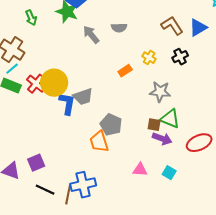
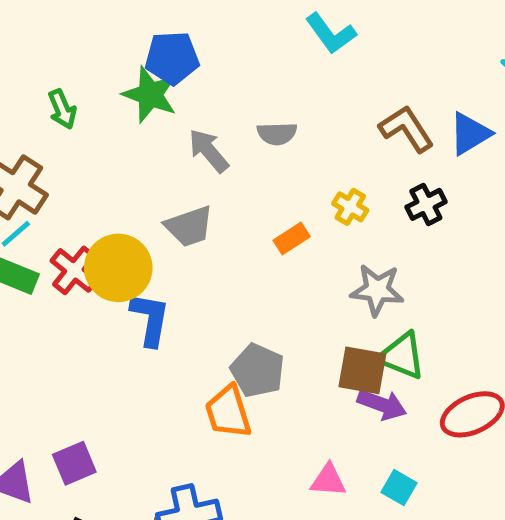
gray trapezoid: (83, 97) -> (189, 226), moved
brown square: (154, 125) -> (362, 370), size x1.5

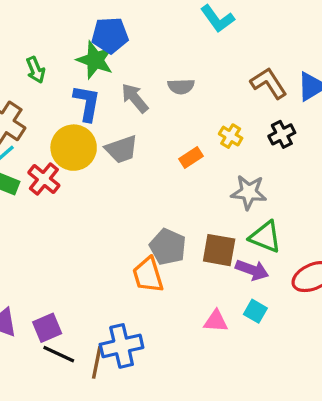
yellow circle: (118, 268) -> (74, 148), moved
blue L-shape: (150, 319) -> (87, 103), moved
brown square: (362, 370) -> (219, 250), moved
purple square: (74, 463) -> (47, 328), moved
cyan square: (399, 488) -> (255, 311), moved

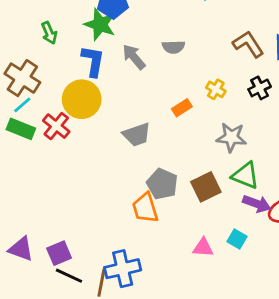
gray trapezoid: (122, 149) -> (137, 135), moved
brown square: (219, 250) -> (206, 187), turned -36
purple arrow: (252, 270) -> (257, 204), moved

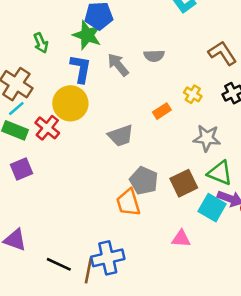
cyan square: (237, 239) -> (212, 208), moved, size x1.5
purple square: (59, 253) -> (21, 169), moved

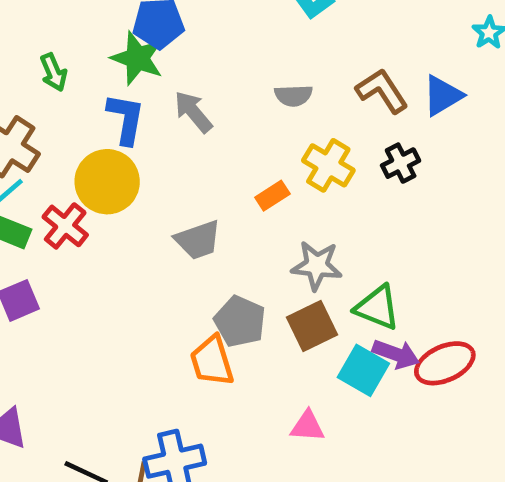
gray semicircle: (154, 56) -> (293, 96), moved
yellow cross: (193, 94) -> (328, 165), size x1.5
gray star: (207, 138) -> (317, 266), moved

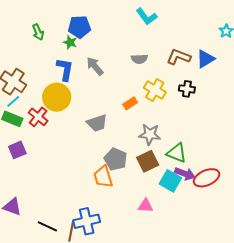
green star: (137, 58) -> (70, 42), size x0.6
green arrow: (54, 72) -> (38, 32), moved
brown L-shape: (382, 91) -> (179, 57), turned -35
black cross: (401, 163) -> (187, 89), turned 35

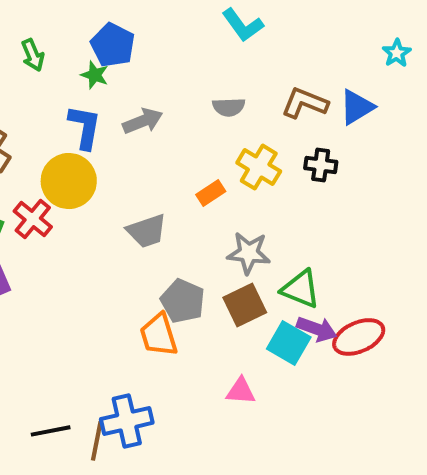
blue pentagon: (79, 27) -> (113, 45), turned 30
gray arrow: (95, 66) -> (143, 121), turned 108
black line: (47, 226) -> (51, 431), turned -36

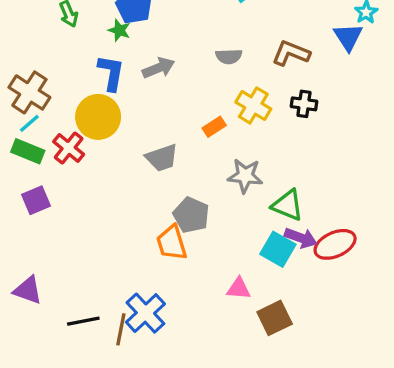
blue triangle: (357, 107) -> (348, 37), moved, turned -32
brown square: (245, 305) -> (275, 318), moved
blue cross: (127, 421) -> (145, 313), turned -30

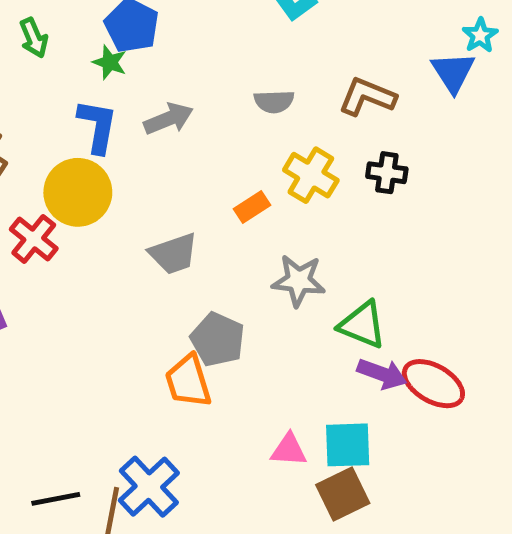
red ellipse: (335, 244) -> (433, 384), turned 54
cyan square: (278, 249) -> (348, 445), moved, turned -32

